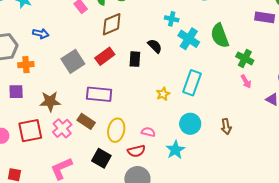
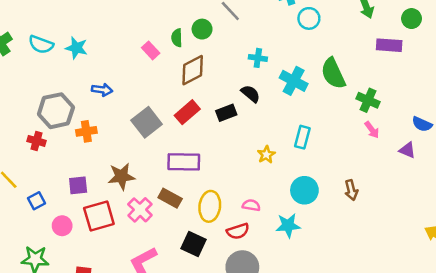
cyan cross: (172, 19) -> (258, 58), moved
black rectangle: (135, 59) -> (226, 113), turned 70
cyan rectangle: (192, 83) -> (302, 137), size x0.7
purple square: (16, 92) -> (78, 185), moved
cyan star: (175, 150) -> (288, 225), turned 30

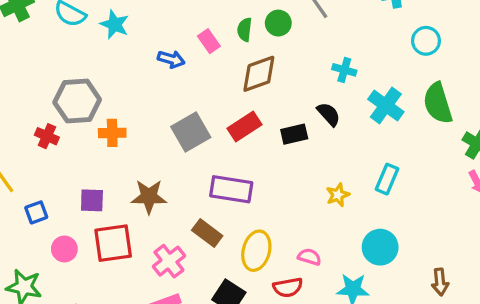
cyan circle: (309, 18) -> (426, 41), moved
blue arrow: (102, 90) -> (171, 59), moved
brown arrow: (351, 190) -> (440, 282), moved
pink cross: (140, 210) -> (169, 261), moved

